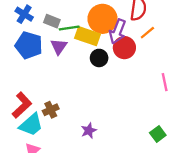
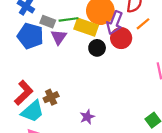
gray rectangle: (52, 21) -> (48, 22), moved

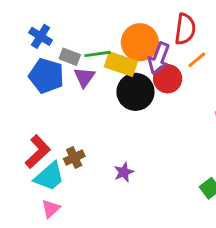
black circle: (97, 48) -> (135, 92), size x1.6
purple star: (87, 117) -> (124, 172), moved

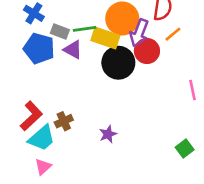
purple triangle: (84, 77) -> (73, 50), turned -36

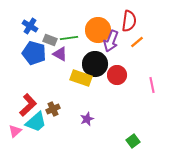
yellow rectangle: (105, 38) -> (81, 78), moved
red circle: (147, 51) -> (117, 75), moved
green square: (185, 148) -> (133, 141), moved
pink triangle: (43, 167) -> (15, 131), moved

